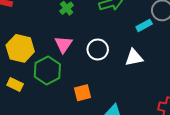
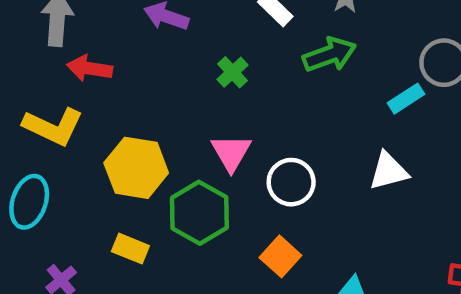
white circle: (98, 49) -> (291, 182), moved
orange square: (83, 93) -> (280, 256), turned -30

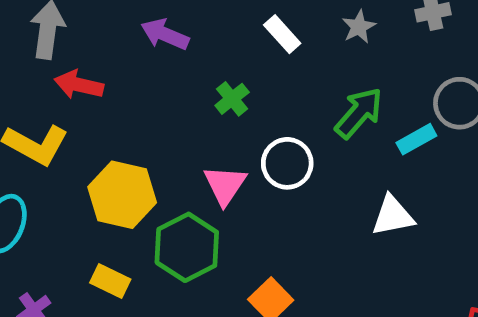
green arrow: (329, 55) -> (359, 113), moved, turned -33
white circle: (291, 182) -> (287, 163), moved

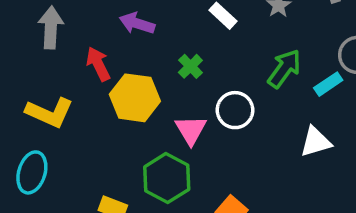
red arrow: (79, 85) -> (98, 64), moved, turned 56
yellow hexagon: (122, 195) -> (135, 98), moved

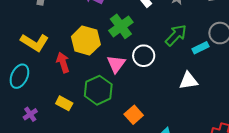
red arrow: (98, 64) -> (63, 62), moved
green cross: (190, 66) -> (121, 26), size x1.6

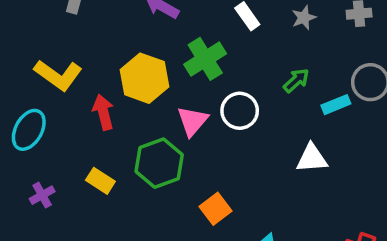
green arrow: (176, 35) -> (296, 80), size x0.7

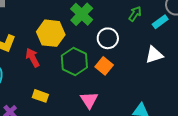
pink triangle: (192, 121) -> (89, 100), moved
green hexagon: (159, 163) -> (74, 62), moved
orange square: (216, 209) -> (104, 66), moved

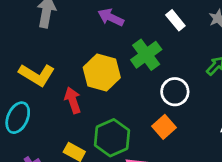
green hexagon: (74, 62) -> (112, 138), moved

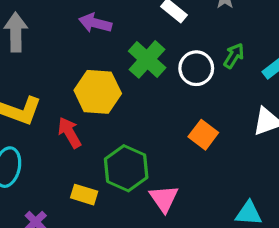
white circle: (175, 92) -> (196, 68), moved
orange square: (164, 127) -> (203, 135), moved

